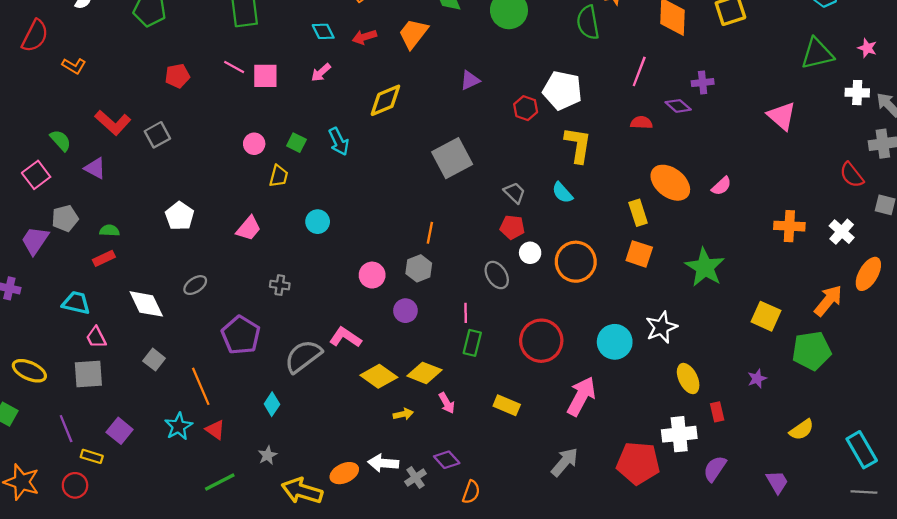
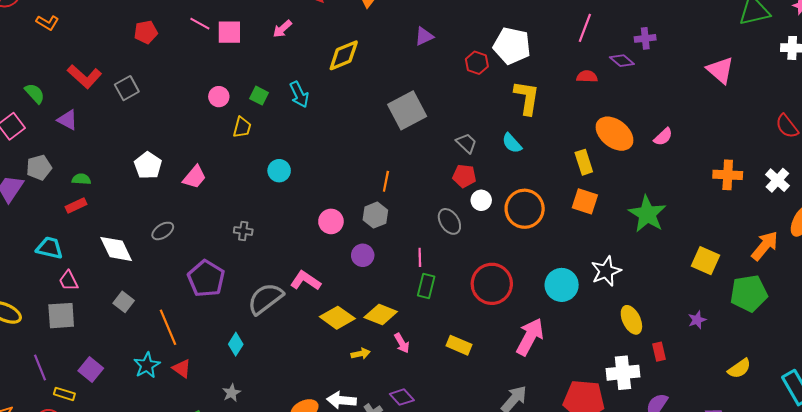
pink trapezoid: (249, 228) -> (194, 177), moved

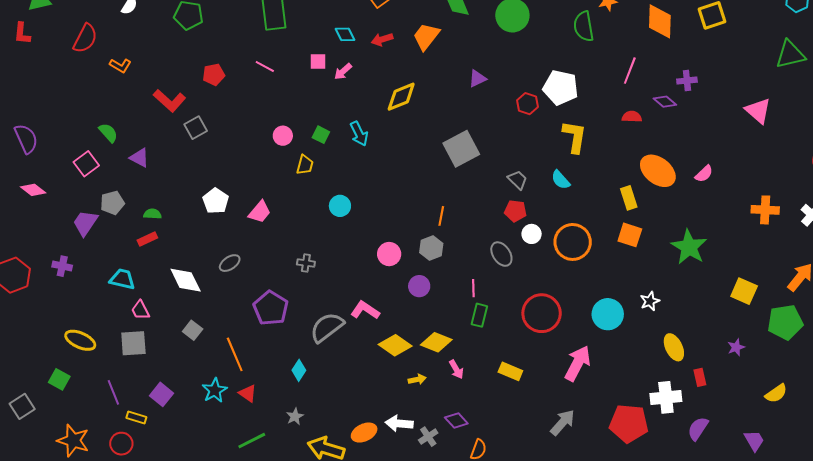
pink square: (229, 32) -> (318, 61), moved, size x0.7
red L-shape: (84, 76) -> (169, 101), moved
white star: (606, 271) -> (650, 301), size x0.7

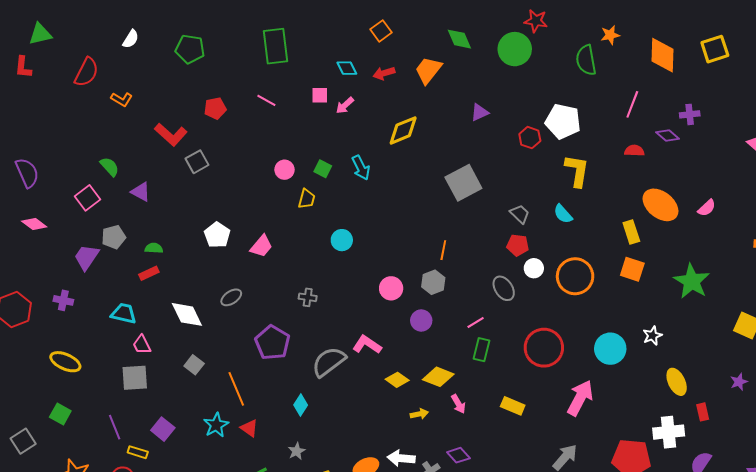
pink line: (473, 288) -> (476, 323), turned 60
yellow ellipse: (80, 340) -> (65, 362), moved
yellow diamond: (395, 345) -> (397, 380), size x0.7

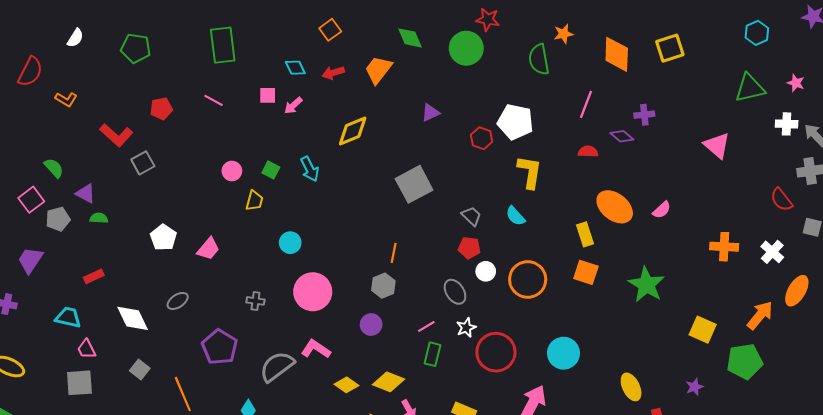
gray pentagon: (114, 237) -> (58, 219), moved
green semicircle: (154, 248) -> (99, 218), moved
pink circle: (391, 288) -> (313, 292), moved, size x1.6
white star: (652, 336) -> (466, 328), moved

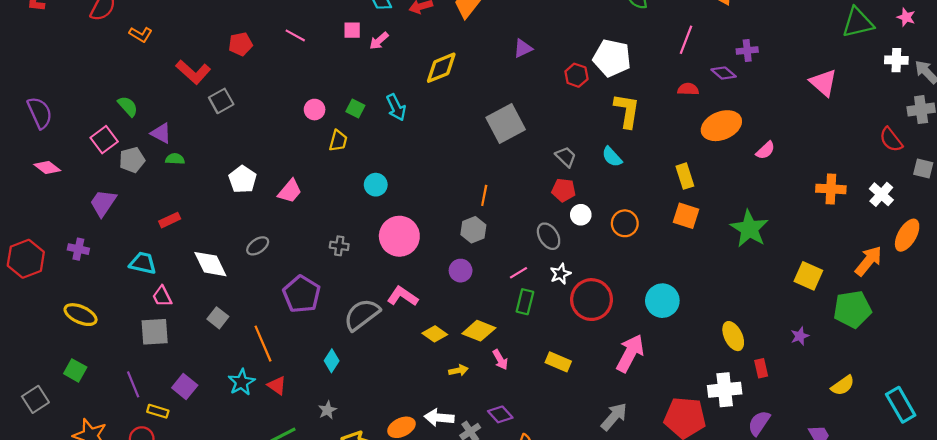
orange ellipse: (615, 207) -> (721, 126), moved, turned -60
orange circle: (528, 279) -> (625, 223), size x0.7

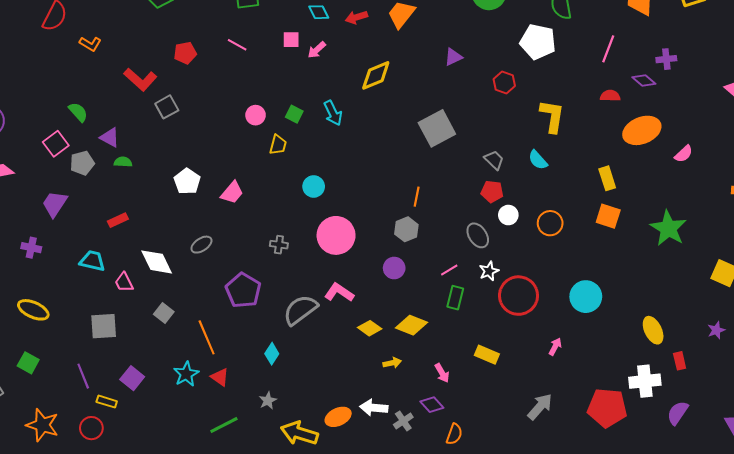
white pentagon: (612, 58) -> (538, 42), moved
pink trapezoid: (162, 296) -> (124, 282), moved
pink arrow: (630, 353) -> (555, 347), size x0.5
pink arrow: (500, 360) -> (442, 373), moved

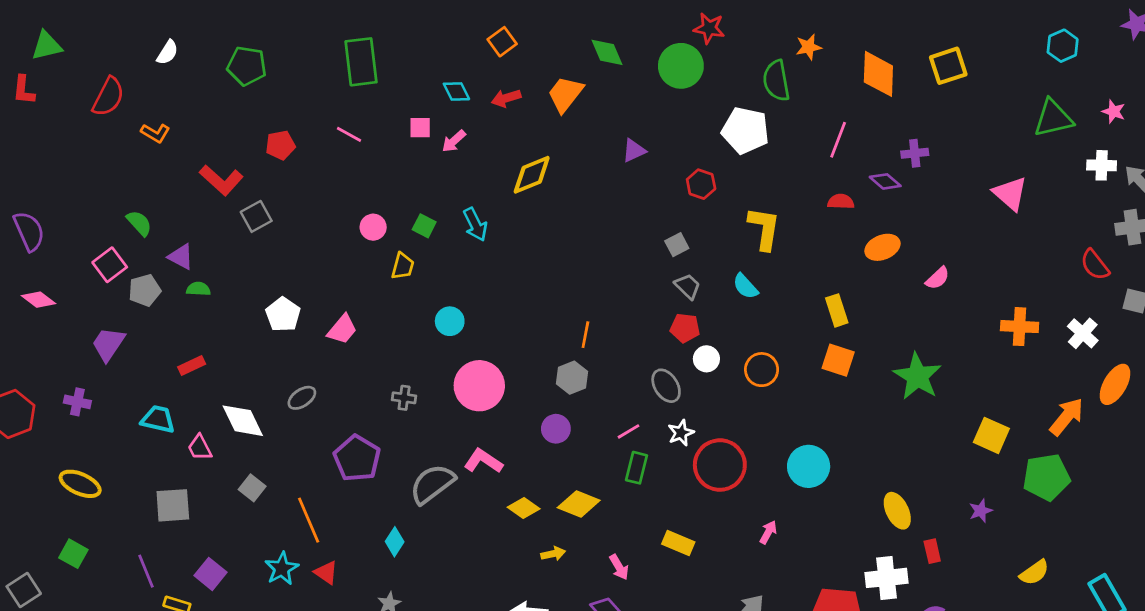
gray square: (437, 128) -> (677, 245), moved, size x0.5
orange ellipse: (642, 130) -> (882, 247), size x0.7

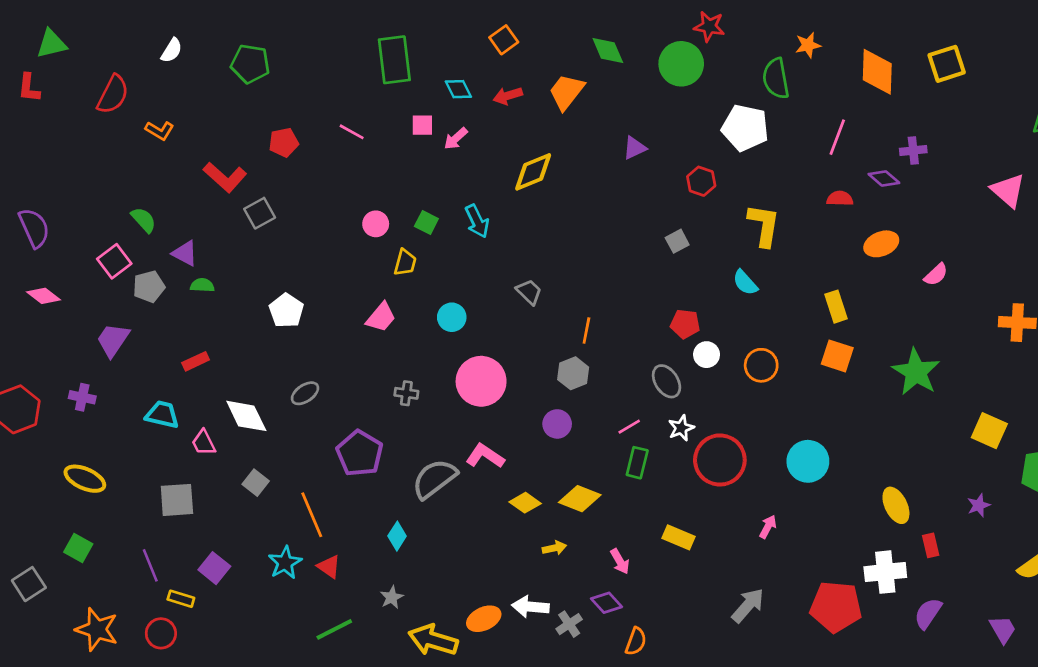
green rectangle: (361, 62) -> (394, 60), moved
gray trapezoid: (688, 286) -> (529, 292), moved
pink trapezoid: (342, 329) -> (381, 317), moved

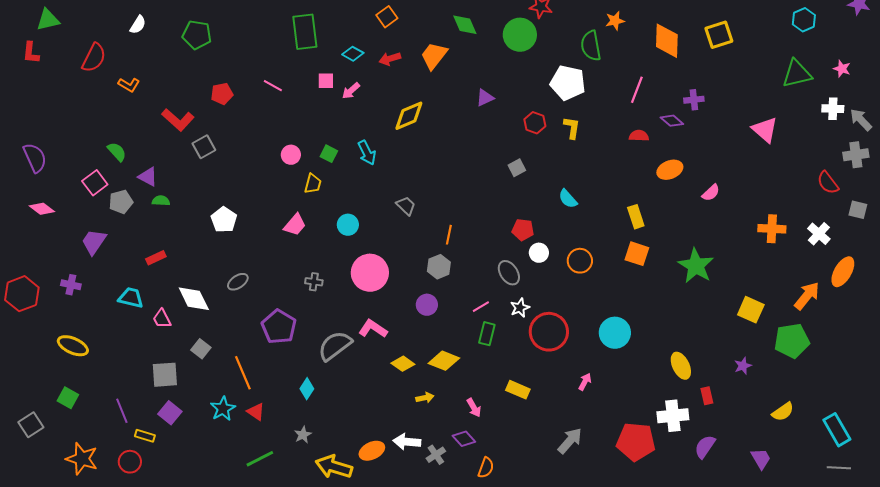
cyan diamond: (458, 89) -> (353, 54), turned -35
yellow L-shape: (764, 225) -> (572, 128), moved, size x0.7
gray square: (177, 500) -> (165, 375), moved

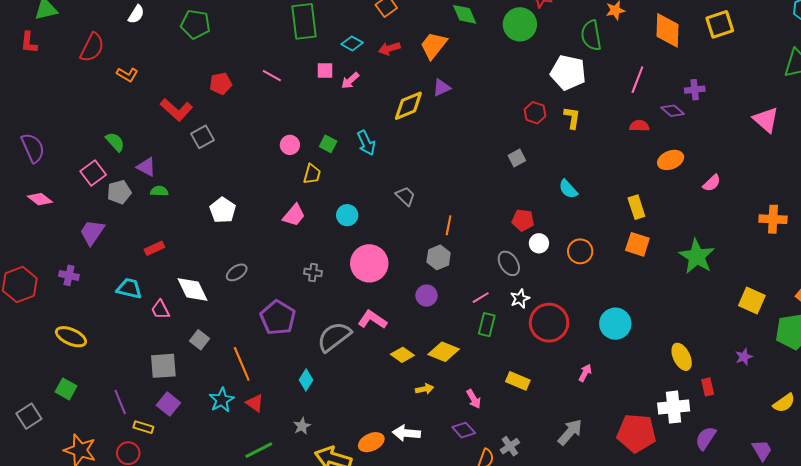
purple triangle: (485, 98) -> (442, 88), moved
gray cross: (436, 455) -> (510, 446), moved

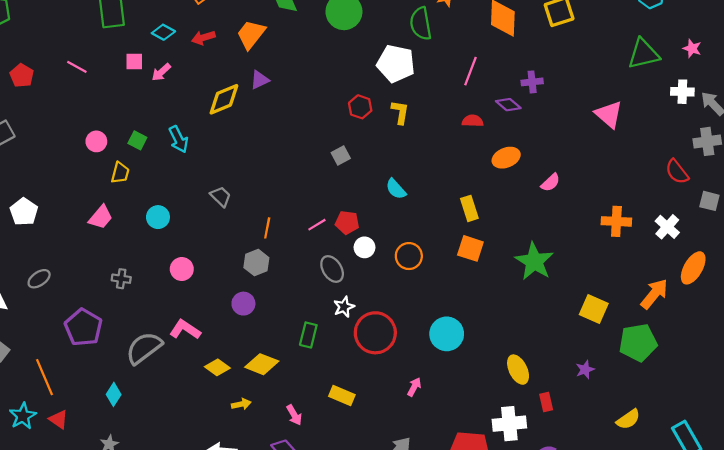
red pentagon: (221, 84) -> (22, 75), turned -30
pink circle: (369, 263) -> (182, 269), size x0.6
pink line: (481, 298) -> (317, 225), moved

